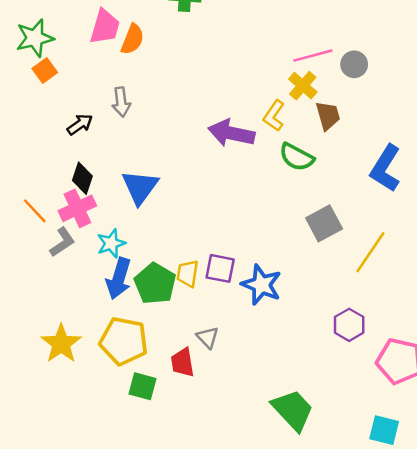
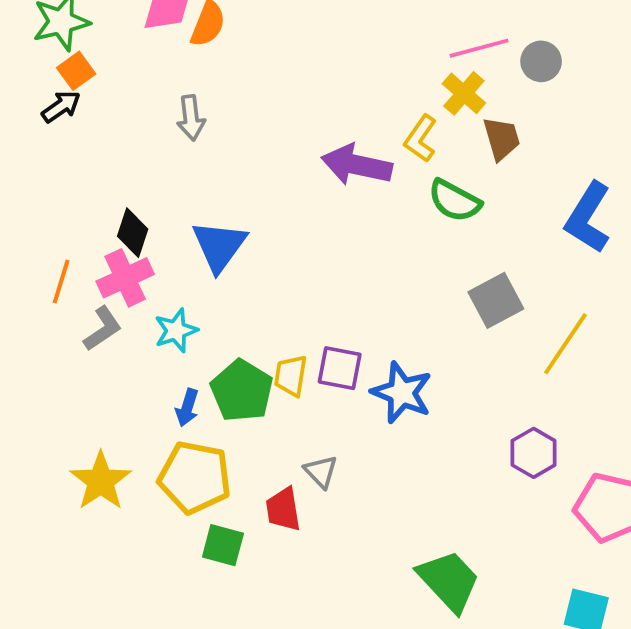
black arrow: (80, 124) -> (61, 107), moved
orange line: (35, 211) -> (61, 282), turned 60
blue arrow: (119, 278) -> (187, 408), moved, size x0.6

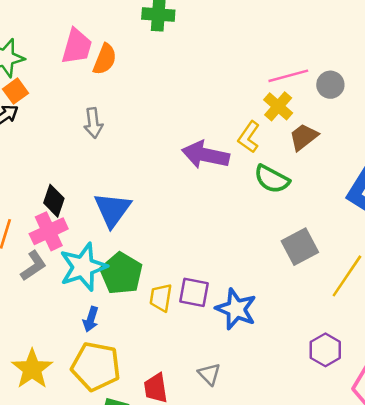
brown trapezoid: (502, 139) -> (304, 137), turned -112
cyan star: (176, 331) -> (83, 267), size x1.6
green pentagon: (242, 391) -> (121, 273), moved
gray triangle: (321, 472) -> (209, 374), moved

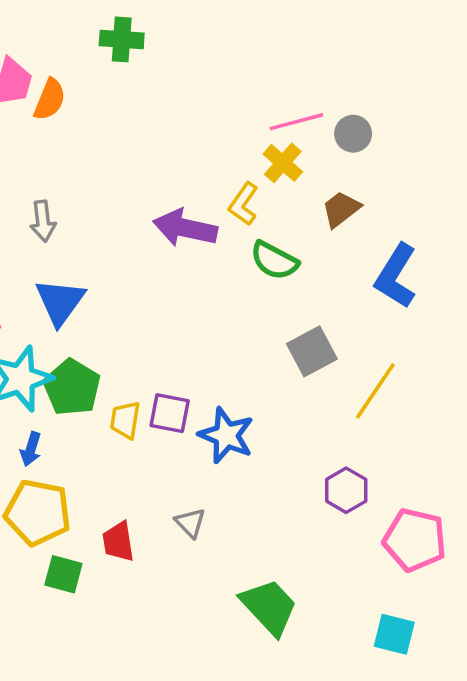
gray arrow: (93, 123) -> (43, 221), moved
brown trapezoid: (304, 137) -> (341, 209), moved

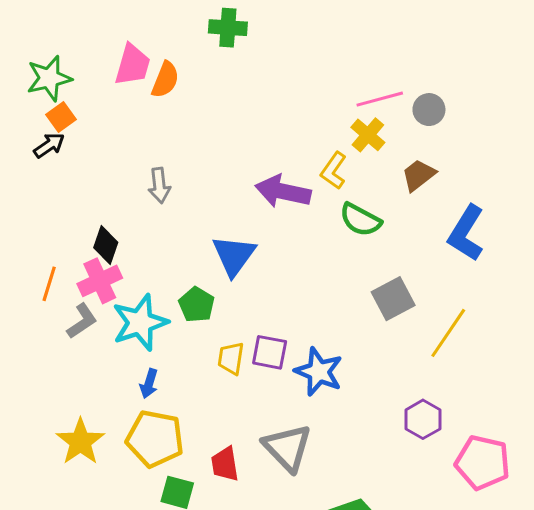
blue triangle: (60, 302) -> (234, 255), moved
green pentagon: (72, 387) -> (197, 305), moved, size x0.7
gray triangle: (190, 523) -> (287, 448), size x1.8

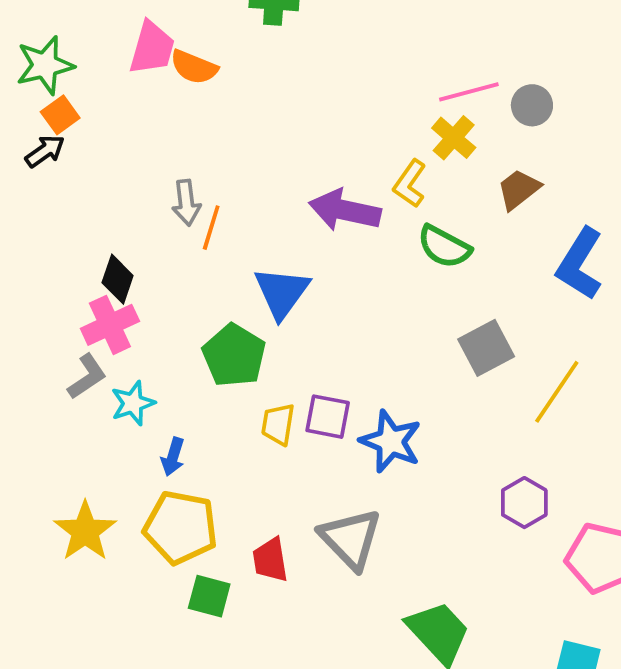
orange semicircle: (165, 80) -> (194, 67), turned 90
orange line: (49, 284) -> (211, 228), moved
green pentagon: (197, 305) -> (234, 355), size x1.4
cyan star: (140, 323) -> (133, 403), moved, size x0.6

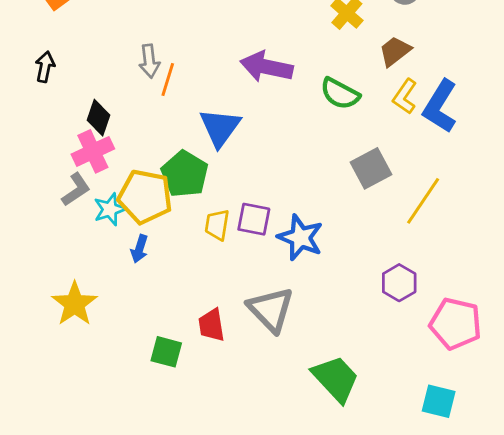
black arrow: (45, 151) -> (45, 67), moved, turned -44
yellow L-shape: (410, 184) -> (405, 96), moved
yellow pentagon: (181, 527) -> (145, 197), moved

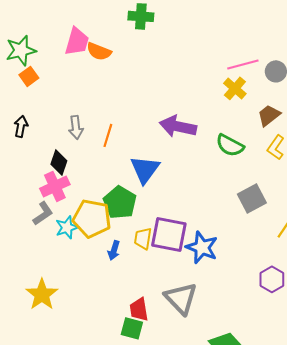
gray arrow: (149, 61) -> (76, 127), moved
purple square: (254, 219) -> (169, 234), size x1.5
blue arrow: (139, 249) -> (114, 250), moved
green square: (166, 352) -> (132, 328), moved

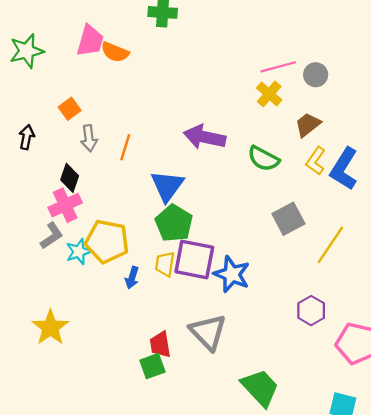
orange square: (29, 76) -> (70, 109), moved
green pentagon: (120, 202) -> (174, 223), moved
green square: (132, 328) -> (152, 366), turned -35

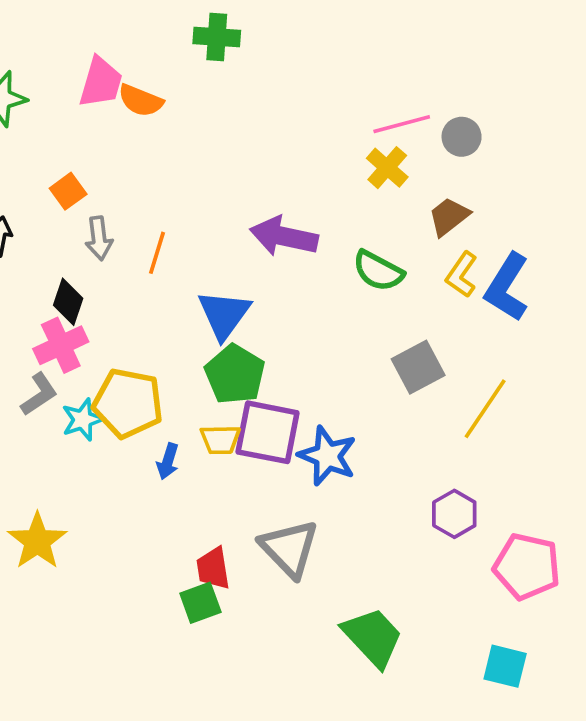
yellow trapezoid: (165, 264) -> (220, 440), turned -100

